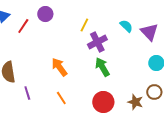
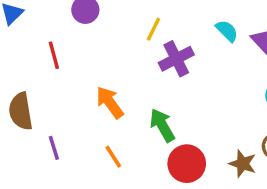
red line: (23, 26) -> (54, 55), moved, turned -49
green arrow: (102, 67) -> (162, 125), moved

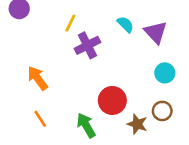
green arrow: (162, 125) -> (86, 125), moved
red circle: (187, 164) -> (112, 100), moved

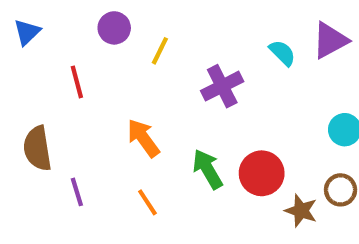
yellow line: (70, 23) -> (160, 51), moved
purple triangle: (156, 32) -> (330, 40), moved, turned 45
green arrow: (86, 125) -> (208, 169), moved

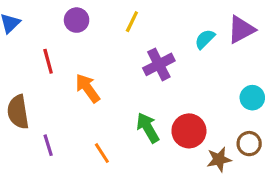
yellow line: (160, 51) -> (132, 22), moved
cyan semicircle: (282, 53) -> (205, 39), turned -90
orange arrow: (143, 138) -> (88, 88), moved
brown star: (301, 211) -> (219, 159), turned -30

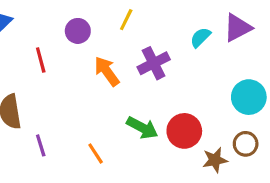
purple circle: (77, 20) -> (78, 31), moved
orange arrow: (88, 88) -> (107, 71), moved
cyan circle: (252, 98) -> (249, 97), size x1.4
green arrow: (148, 128) -> (142, 128), turned 148

